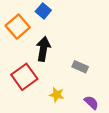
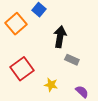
black arrow: (43, 49) -> (60, 37), moved

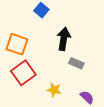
orange square: (16, 24) -> (17, 44), moved, turned -30

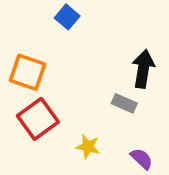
black arrow: (64, 39) -> (143, 69), moved

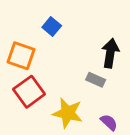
blue square: (67, 17) -> (52, 26), moved
yellow star: (88, 147) -> (68, 113), size x1.6

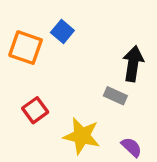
orange square: (21, 56) -> (26, 48), moved
red square: (29, 92) -> (35, 110), size x0.7

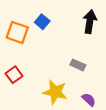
black arrow: (133, 64) -> (90, 22), moved
red square: (35, 110) -> (14, 75), moved

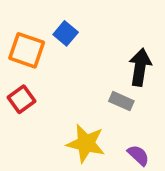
black arrow: (90, 22) -> (140, 67), moved
red square: (14, 75) -> (22, 99), moved

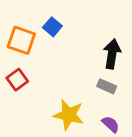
gray rectangle: (121, 101) -> (107, 86), moved

